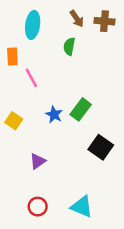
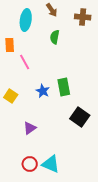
brown arrow: (77, 19) -> (52, 10), moved
green rectangle: (81, 109) -> (64, 87), turned -48
cyan triangle: (82, 207) -> (51, 164), moved

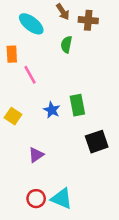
brown cross: (83, 17) -> (88, 20), moved
cyan ellipse: (26, 20) -> (31, 24), turned -60
black square: (80, 117) -> (97, 142), turned 36

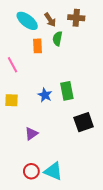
brown arrow: (63, 12) -> (50, 20), moved
orange rectangle: (12, 54) -> (38, 46), moved
pink line: (30, 75) -> (13, 65), moved
yellow square: (13, 116) -> (11, 100), turned -32

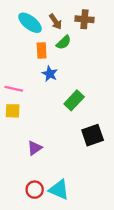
green semicircle: (57, 39) -> (64, 42), turned -144
pink line: (13, 65) -> (14, 89), moved, turned -49
green rectangle: (67, 91) -> (74, 100), turned 54
blue star: (45, 95) -> (50, 74), moved

